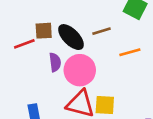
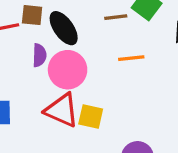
brown line: (102, 31) -> (116, 17), moved

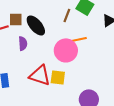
brown line: (116, 17) -> (67, 15), turned -56
pink circle: (68, 70) -> (66, 50), moved

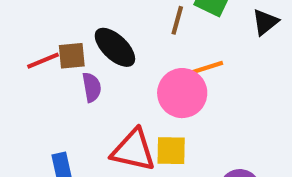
brown square: (16, 19) -> (72, 56), moved

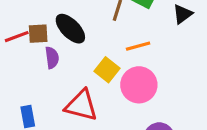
pink circle: (182, 93) -> (139, 85), moved
yellow square: (171, 151) -> (107, 70), moved, turned 35

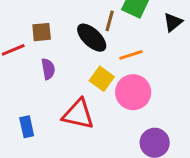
black ellipse: (70, 29) -> (92, 38), moved
brown square: (38, 34) -> (42, 32), moved

